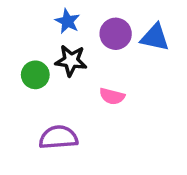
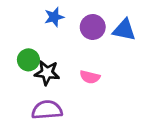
blue star: (67, 21) -> (54, 17), turned 30
black star: (71, 61) -> (47, 73), moved

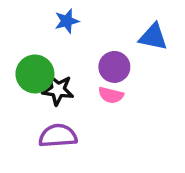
purple circle: (93, 27) -> (114, 67), moved
green circle: (28, 60) -> (35, 74), size x1.4

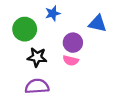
blue star: (67, 21) -> (53, 13), moved
green circle: (35, 74) -> (25, 29), moved

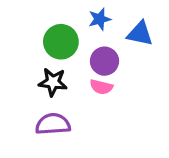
blue star: (53, 13) -> (100, 19), moved
green circle: (25, 29) -> (61, 42), moved

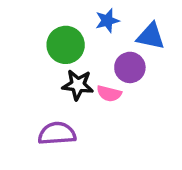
purple circle: (104, 61) -> (130, 67), moved
black star: (53, 82) -> (78, 85), moved

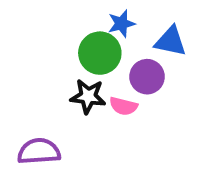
green circle: (66, 45) -> (100, 53), moved
purple semicircle: (57, 133) -> (39, 151), moved

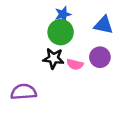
blue star: (121, 24) -> (63, 14), moved
purple circle: (147, 77) -> (100, 57), moved

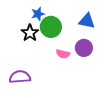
blue star: (63, 14) -> (38, 14), moved
black star: (53, 58) -> (30, 33), moved, turned 30

